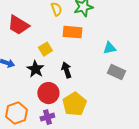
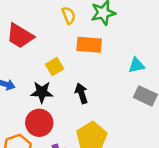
black star: (35, 69) -> (42, 92), turned -30
red circle: (48, 93) -> (39, 123), moved

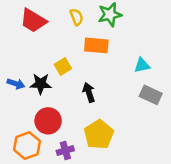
red trapezoid: (20, 36) -> (33, 21), moved
black star: (42, 92) -> (41, 84), moved

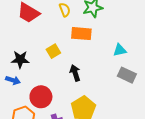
blue arrow: (16, 84) -> (13, 80), moved
black star: (41, 84) -> (20, 59), moved

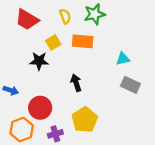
yellow square: (53, 51) -> (53, 42), moved
black star: (20, 59) -> (39, 61), moved

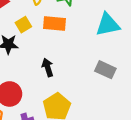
cyan triangle: (123, 59) -> (108, 25), moved, size x1.6

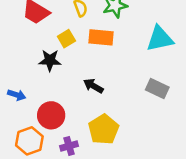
black arrow: (48, 67) -> (93, 86), turned -42

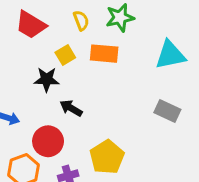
black arrow: (93, 86) -> (71, 108), moved

